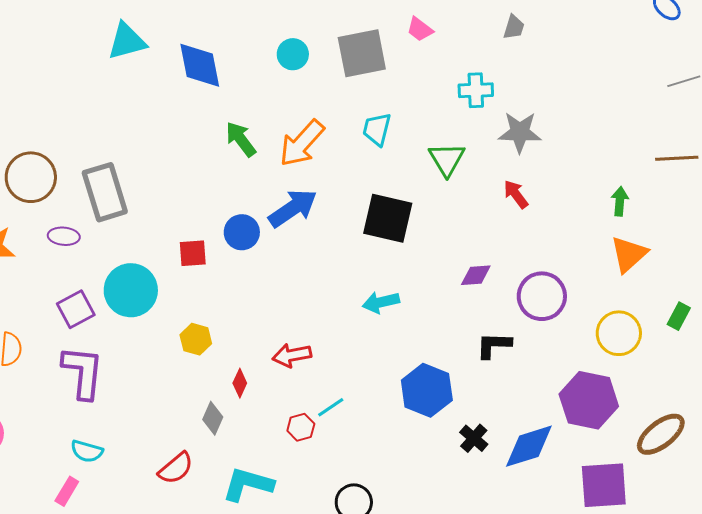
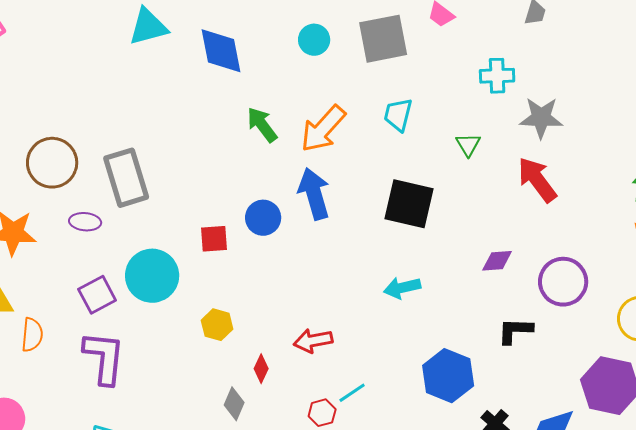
green triangle: (447, 159) -> (468, 145), size x0.7
red arrow: (516, 194) -> (537, 180), size x1.6
blue arrow: (293, 208) -> (314, 194), turned -72

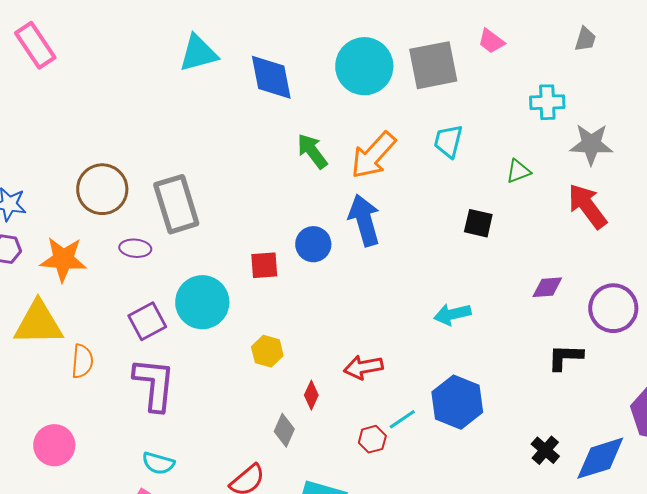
cyan circle: (314, 40) -> (364, 66), size x1.8
green triangle: (468, 145) -> (518, 171), turned 40
black square: (409, 204) -> (478, 223), moved, size x0.6
blue hexagon: (448, 376) -> (457, 402), moved

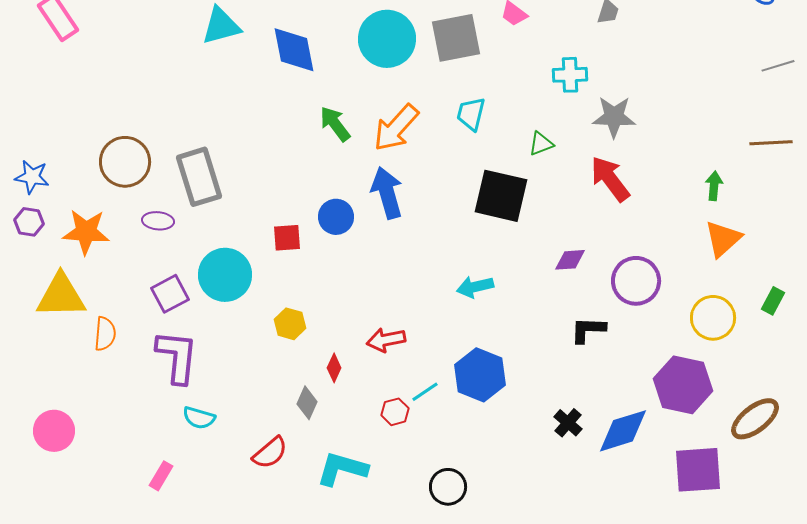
black square: (478, 223) -> (501, 196), size x1.8
pink circle: (54, 445) -> (54, 431), moved
cyan semicircle: (158, 463) -> (199, 418), moved

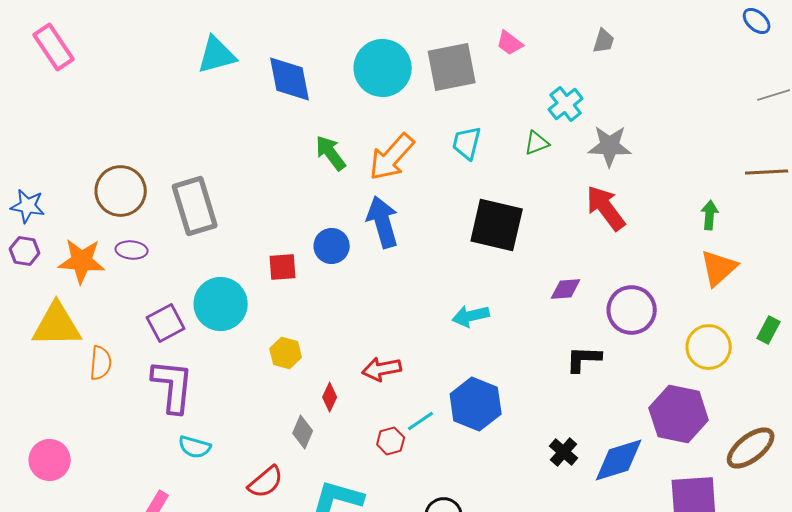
cyan cross: (570, 75) -> (566, 104), turned -36
green triangle: (541, 144) -> (537, 143), moved
purple ellipse: (158, 221) -> (132, 250), moved

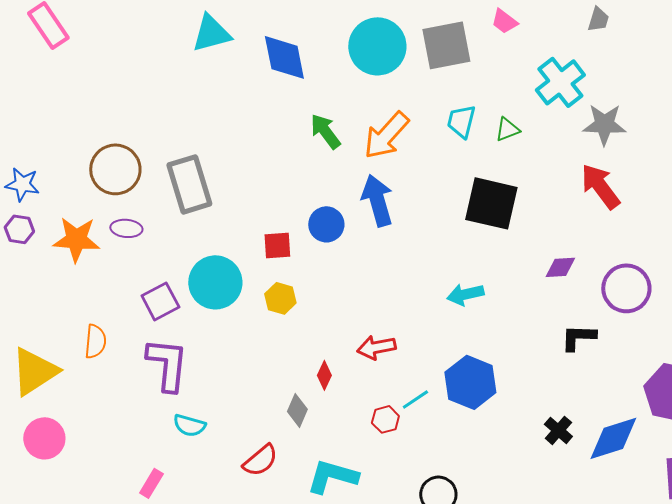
cyan cross: (566, 104) -> (560, 82), size x1.4
green triangle: (537, 143) -> (507, 129), moved
yellow triangle: (57, 325) -> (34, 371), moved, turned -32
yellow hexagon: (286, 353) -> (280, 298), moved

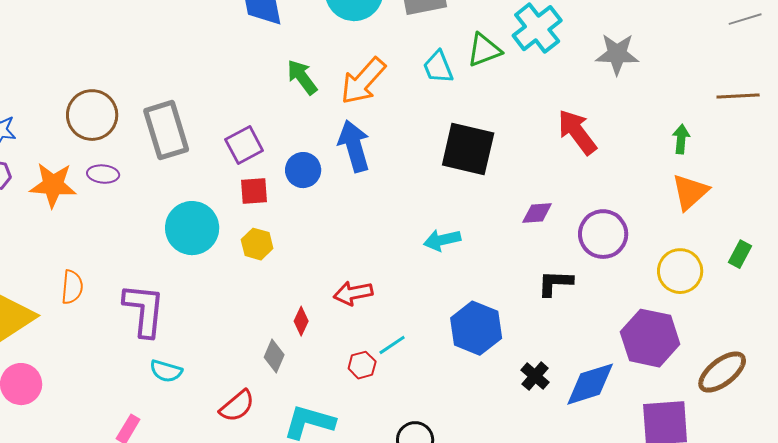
cyan trapezoid: (461, 121) -> (438, 67), turned -36
gray star: (604, 124) -> (617, 54), moved
green triangle: (507, 129) -> (484, 50), moved, size x1.4
purple square: (160, 301) -> (244, 145), moved
blue hexagon: (470, 382) -> (476, 328), moved

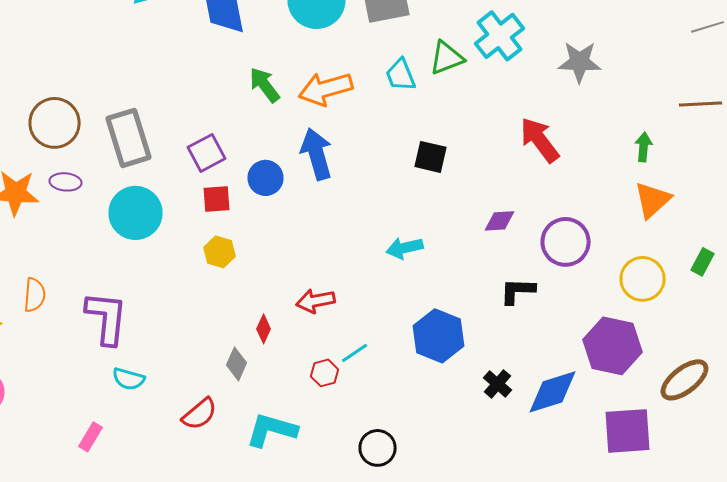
orange arrow: (363, 81) -> (326, 89), turned 32
black square: (468, 149) -> (430, 157), size x0.6
cyan circle: (192, 228) -> (136, 213), moved

